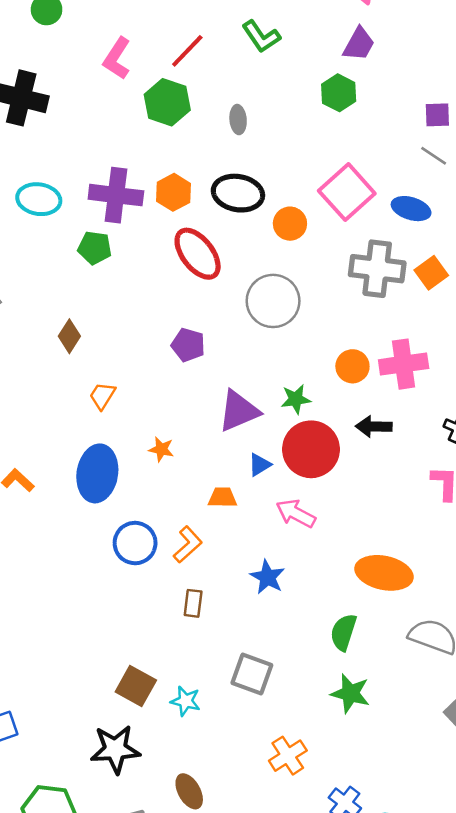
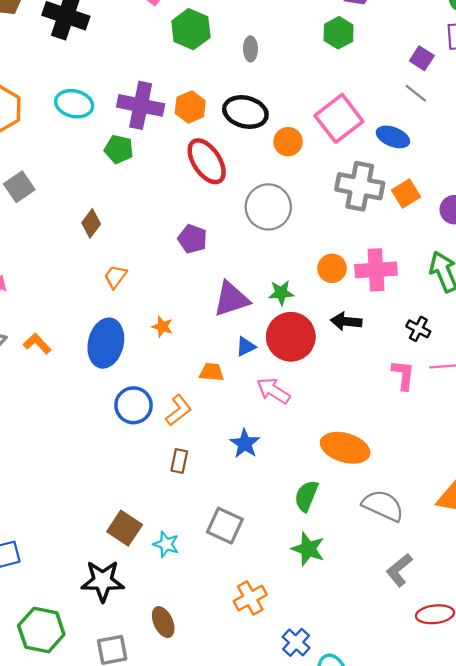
purple square: (437, 115) -> (422, 58), turned 30

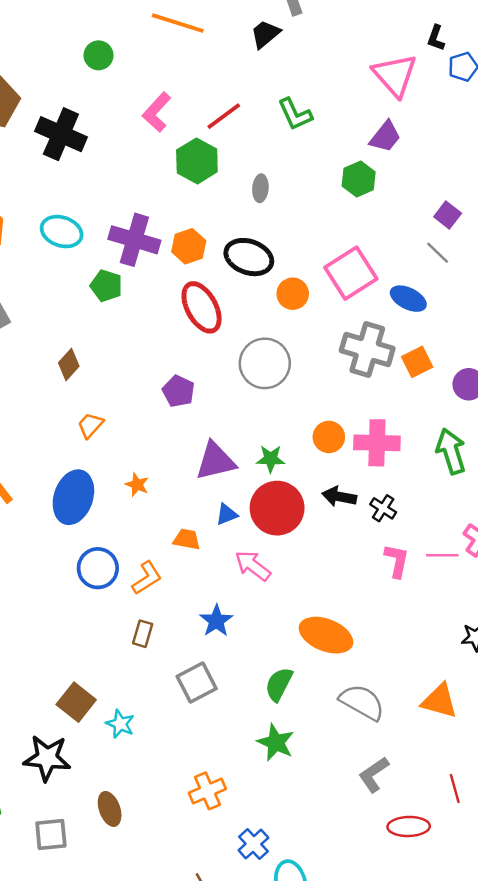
black cross: (418, 329) -> (383, 508), moved
gray square: (225, 526) -> (197, 683), moved, turned 33

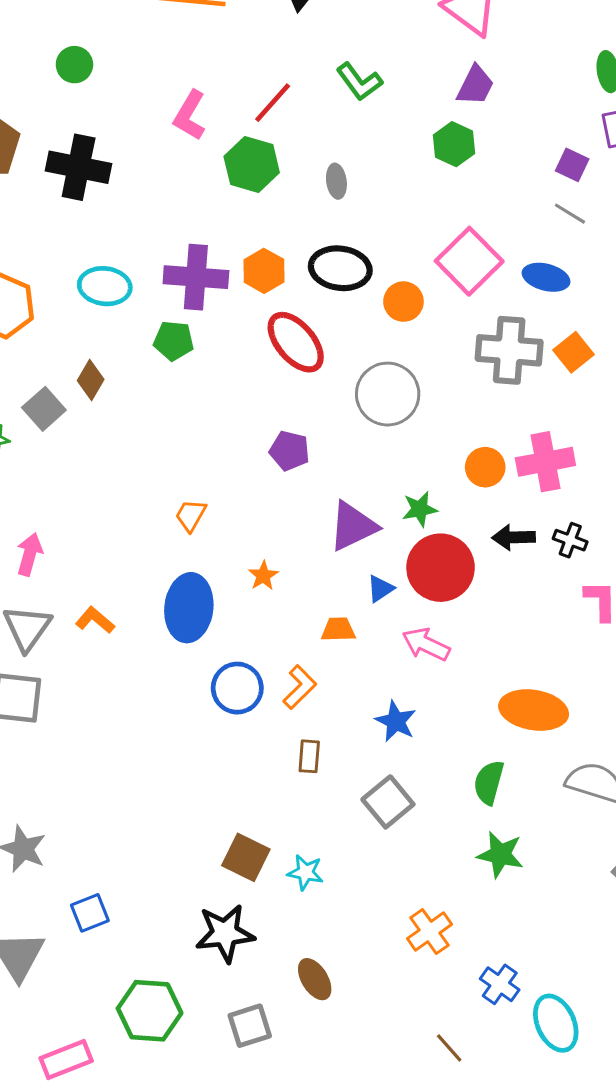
green circle: (99, 55) -> (74, 65), moved
brown diamond: (69, 364) -> (91, 380), moved
orange star: (137, 485) -> (263, 576), turned 30

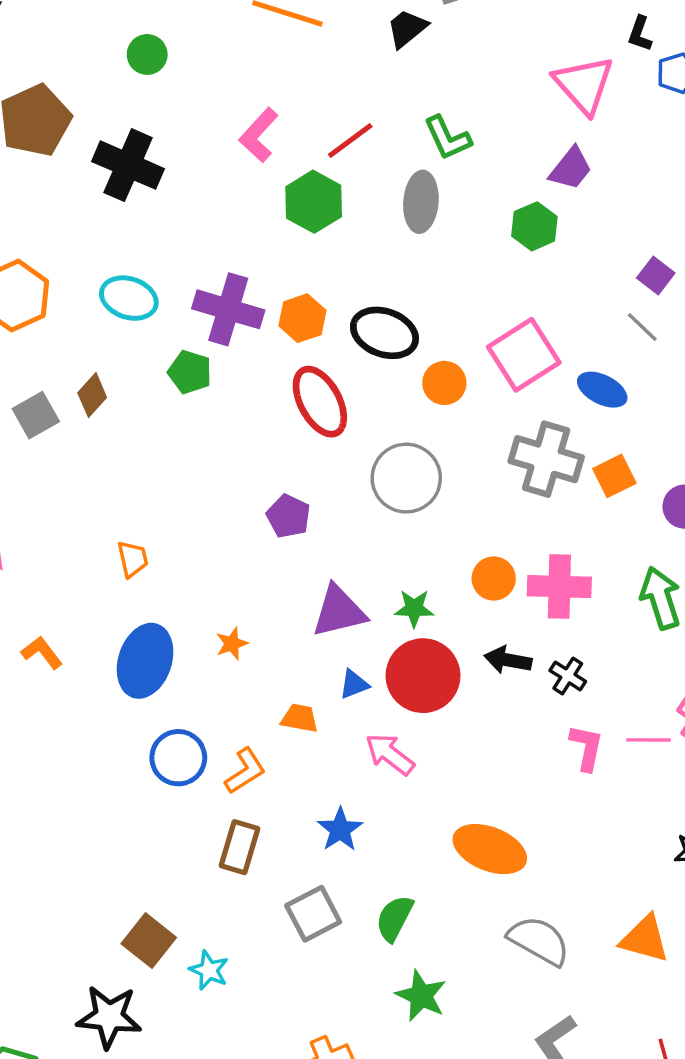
gray ellipse: (336, 181) -> (421, 202), moved, size x1.6
orange trapezoid: (191, 515) -> (133, 559), moved, turned 126
brown rectangle: (309, 756) -> (240, 847), size x1.4
green semicircle: (489, 782) -> (395, 918), moved

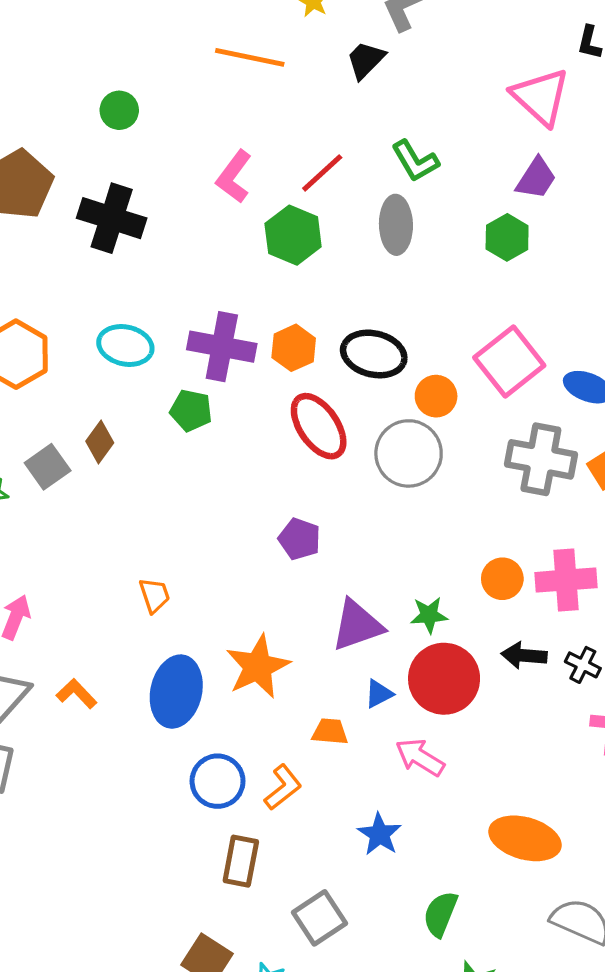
gray circle: (406, 478) -> (409, 453), moved
orange star: (232, 644) -> (258, 667), size x2.0
brown rectangle: (240, 847) -> (241, 861), moved
gray square: (313, 914) -> (320, 918), moved

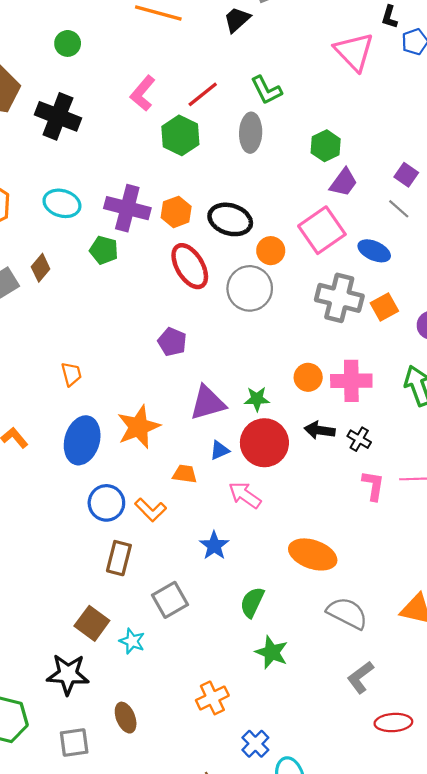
purple trapezoid: (536, 178) -> (344, 182), moved
orange L-shape: (283, 787) -> (151, 510), turned 80

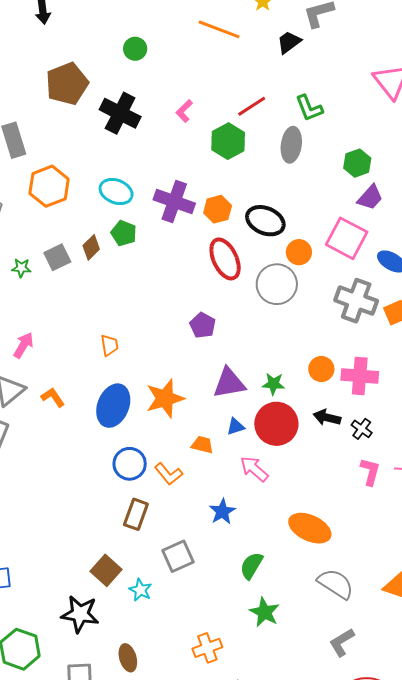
pink L-shape: (143, 93) -> (184, 111), moved, size x0.7
pink square: (322, 230) -> (347, 238), turned -33
green pentagon: (104, 250) -> (124, 233), moved

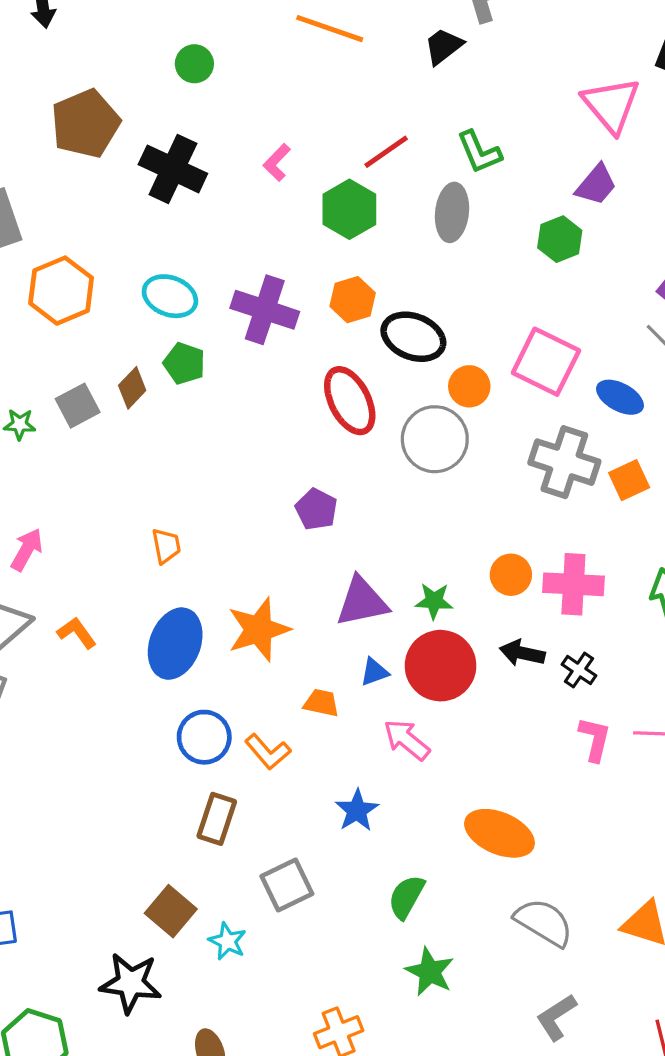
purple trapezoid: (370, 197) -> (596, 185), moved
orange hexagon: (218, 209) -> (353, 300), moved

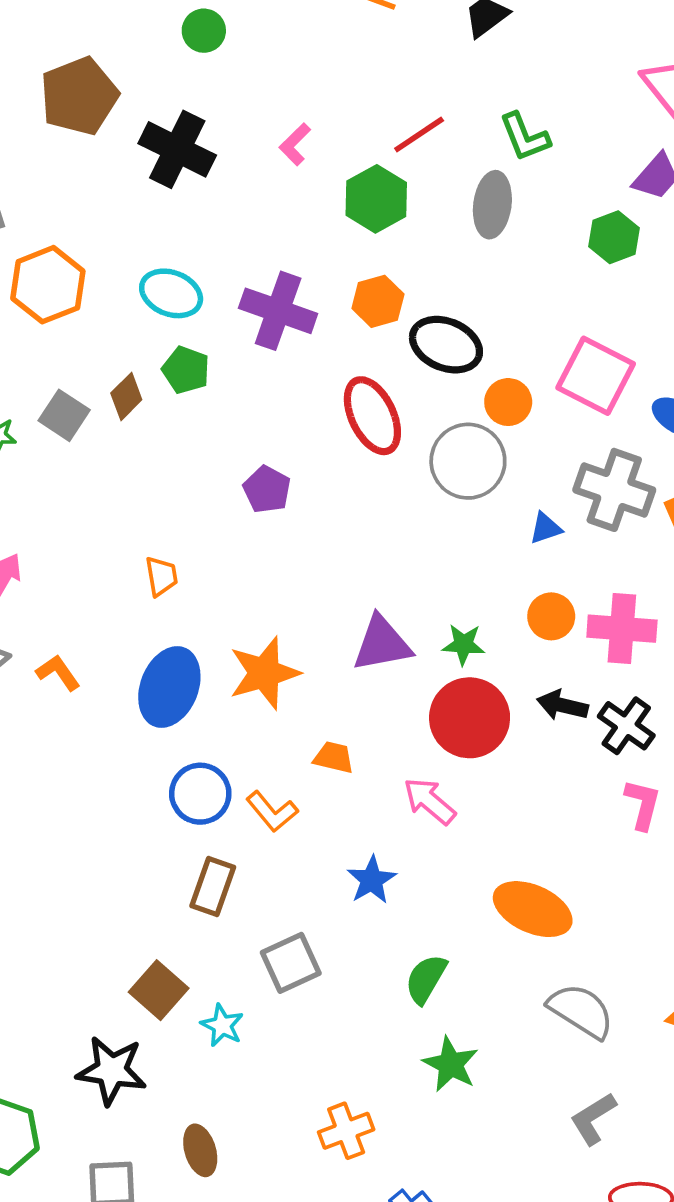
gray square: (78, 406) -> (64, 415), turned -30
purple pentagon: (316, 509) -> (267, 489), moved
black cross: (579, 670) -> (626, 726), size x1.4
blue triangle: (374, 672) -> (546, 528), moved

